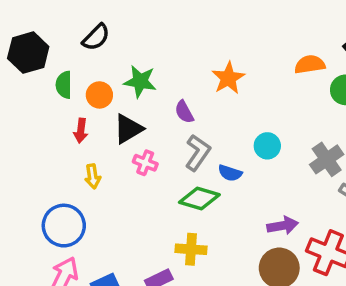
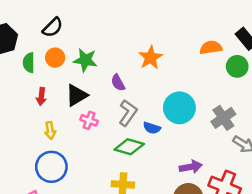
orange circle: (99, 95) -> (55, 58), moved
cyan circle: (267, 146) -> (179, 108), size x1.6
blue circle: (64, 226) -> (51, 167), moved

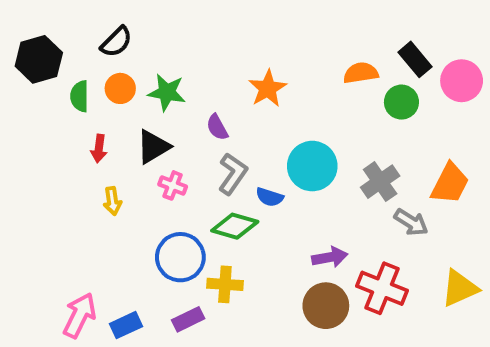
blue circle: (51, 167) -> (180, 257), moved

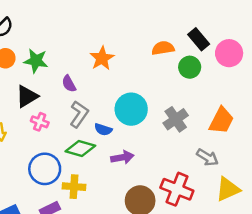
gray arrow: (411, 222) -> (207, 157), moved
purple arrow: (330, 257) -> (122, 157), moved

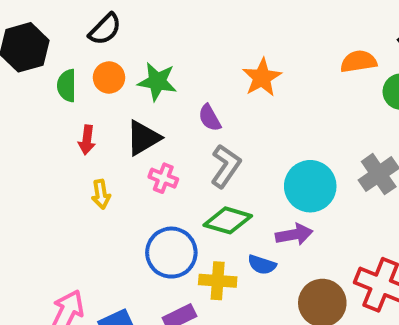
cyan circle: (131, 109) -> (310, 186), moved
blue semicircle: (103, 129) -> (262, 265), moved

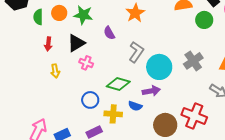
gray L-shape: (226, 166) -> (136, 52), moved
blue circle: (171, 253) -> (90, 100), size x0.7

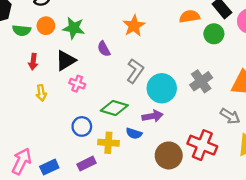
green semicircle: (38, 17) -> (22, 30), turned -84

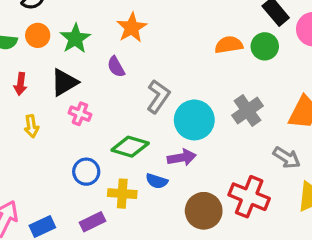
orange semicircle: (190, 16) -> (229, 45), moved
orange star: (134, 26) -> (132, 28), moved
green star: (74, 28) -> (75, 39), turned 30

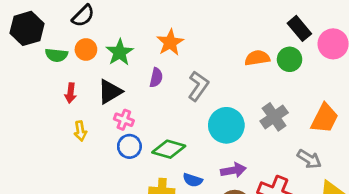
purple semicircle: (116, 67) -> (156, 78), turned -138
gray L-shape: (158, 96) -> (198, 86), moved
purple arrow: (182, 158) -> (233, 170), moved
blue circle: (86, 172) -> (129, 146), moved

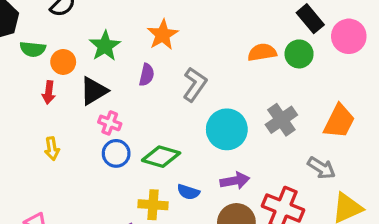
orange circle: (86, 49) -> (63, 62), moved
yellow arrow: (80, 131) -> (52, 149), moved

